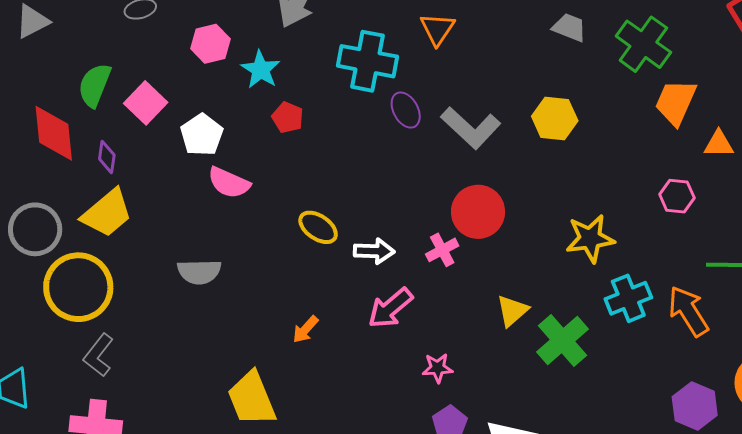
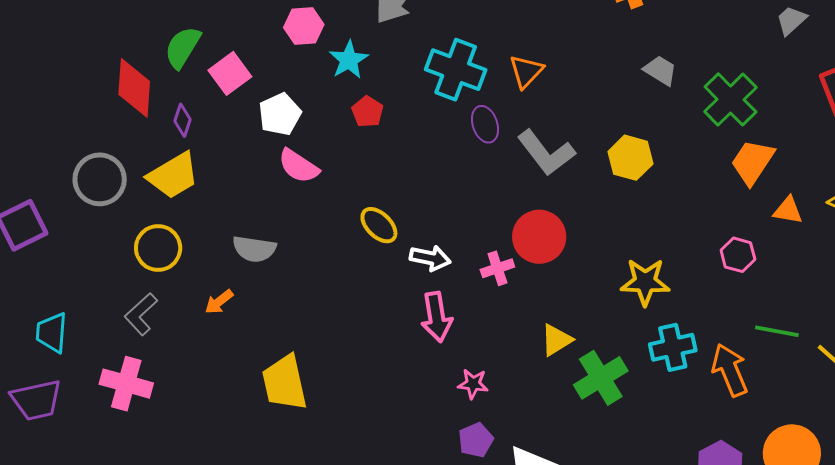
orange triangle: (437, 29) -> (526, 71), moved
yellow circle: (78, 287) -> (158, 248), moved, size x0.7
pink arrow: (390, 308) -> (437, 317), turned -69
orange arrow: (305, 329) -> (219, 302), moved

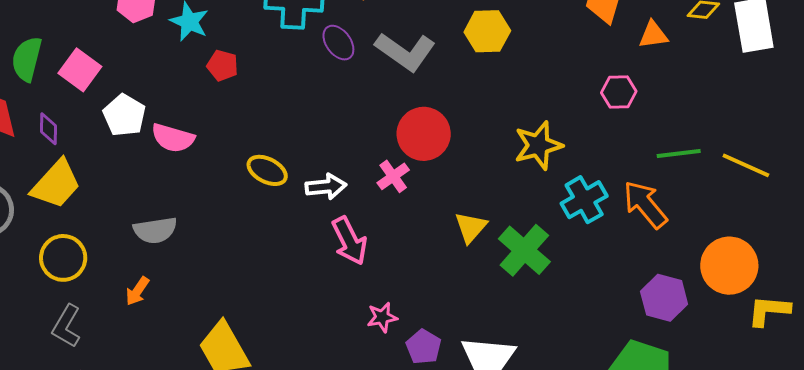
white pentagon: (280, 114) -> (124, 115), moved
pink star: (473, 384) -> (382, 317), moved

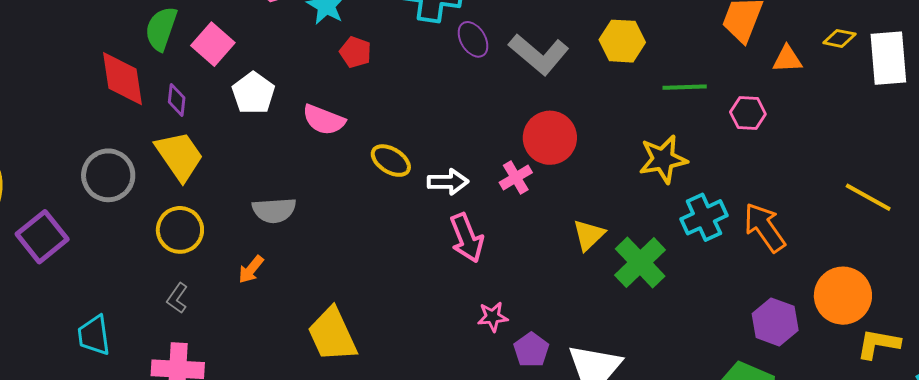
pink semicircle: (173, 138) -> (324, 120), moved
green line: (679, 153) -> (685, 87), moved
yellow trapezoid: (56, 184) -> (179, 156), turned -82
gray L-shape: (66, 326) -> (177, 298), size x0.7

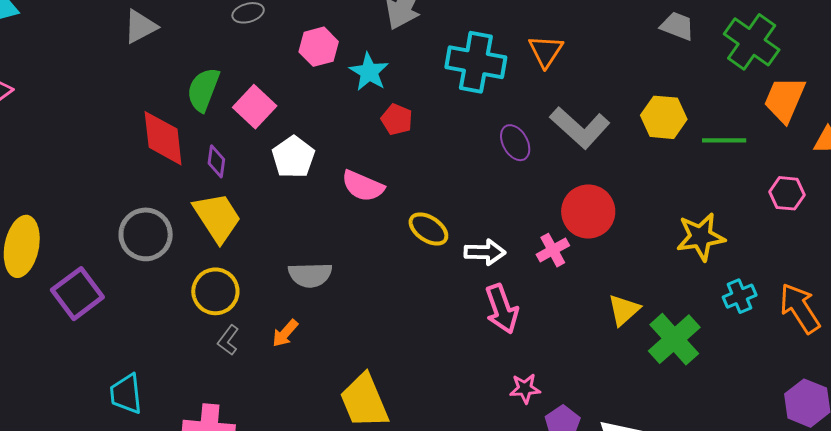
purple ellipse: (473, 39) -> (515, 143), moved
green line: (685, 87) -> (724, 140), moved
cyan cross: (704, 217) -> (740, 296), size x0.7
gray L-shape: (177, 298) -> (228, 340), moved

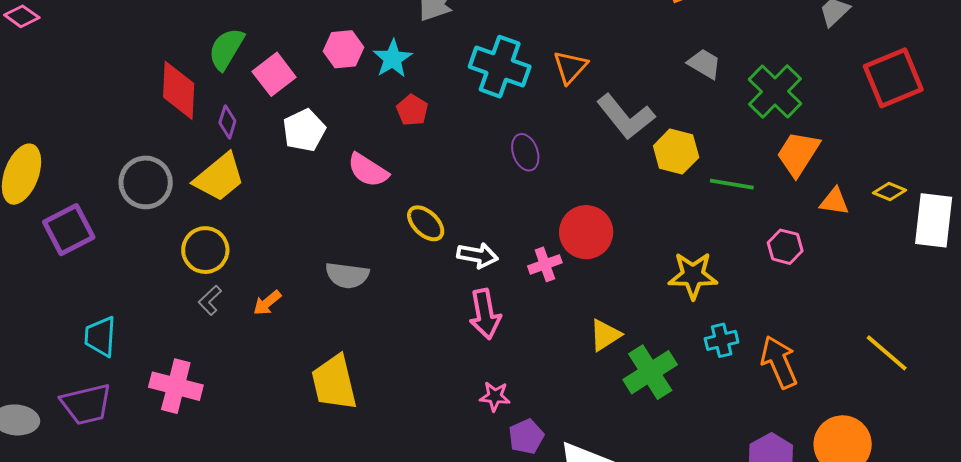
pink hexagon: (319, 47) -> (343, 49), moved
gray L-shape: (580, 128) -> (626, 117), moved
yellow trapezoid: (217, 217) -> (219, 177), turned 74
gray semicircle: (310, 275) -> (347, 275), moved

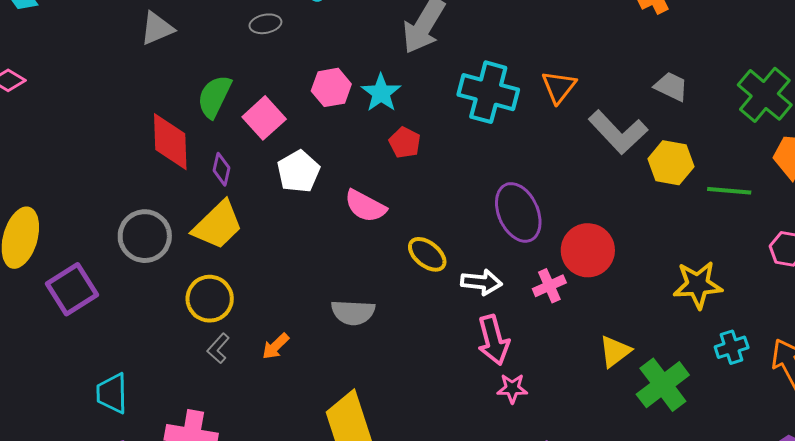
gray trapezoid: (704, 64) -> (671, 87), moved
purple ellipse: (525, 152) -> (518, 212), moved, size x1.6
pink star: (495, 396) -> (512, 388), moved

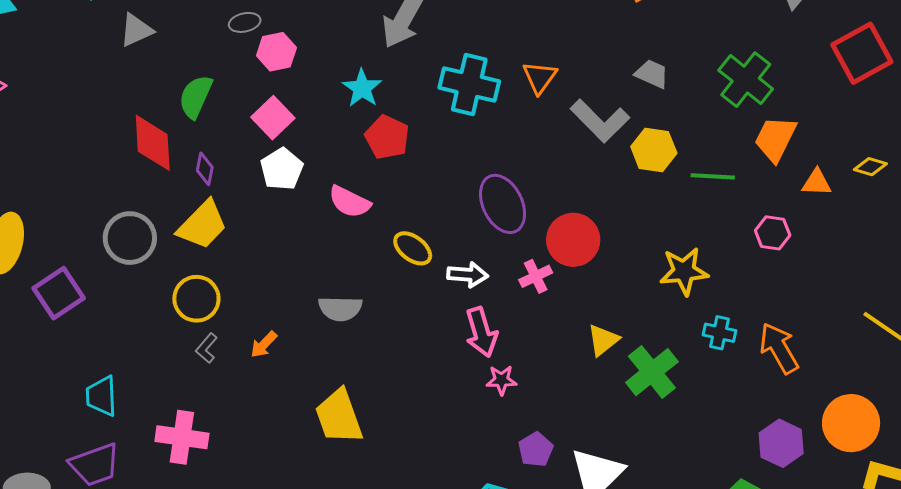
pink hexagon: (331, 87) -> (276, 52), moved
pink square: (264, 118) -> (273, 118), moved
red pentagon: (405, 143) -> (387, 137), size x1.4
cyan cross: (732, 347) -> (720, 333), turned 32

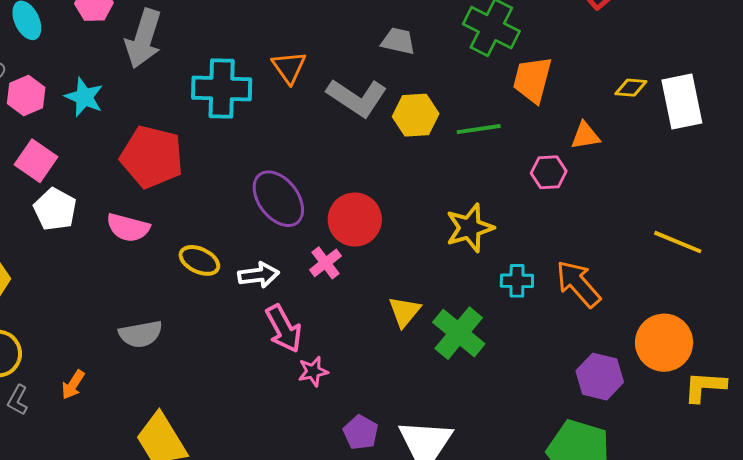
cyan star: (362, 88) -> (84, 97), moved
red pentagon: (387, 137) -> (152, 157), size x1.4
orange triangle: (817, 183) -> (585, 136), moved

